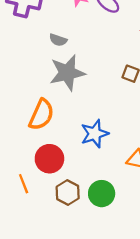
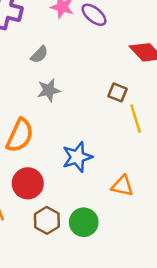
gray semicircle: (58, 40) -> (39, 55), turned -66
gray star: (67, 73) -> (49, 90), size x0.6

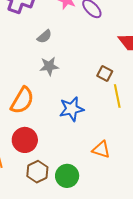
blue star: (77, 157) -> (72, 109), moved

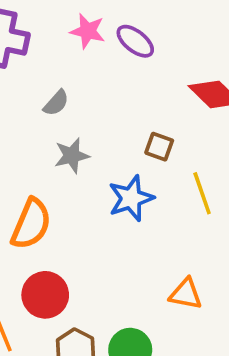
brown square: (105, 73) -> (159, 147), moved
blue star: (72, 109) -> (131, 198), moved

